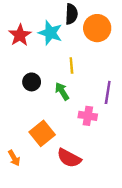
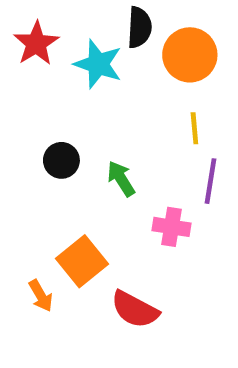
red star: (20, 35) -> (36, 43), moved
yellow line: (71, 66) -> (194, 128), moved
orange arrow: (14, 158) -> (41, 296), moved

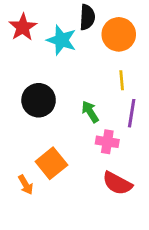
black circle: (61, 160) -> (39, 100), size x1.5
green arrow: (121, 179) -> (90, 112), moved
red semicircle: (135, 309) -> (117, 183), moved

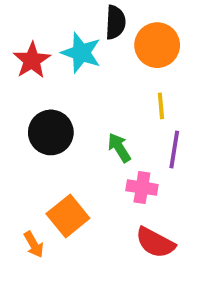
red star: (23, 27) -> (32, 60), moved

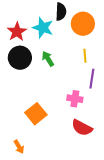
black circle: (51, 132) -> (20, 58), moved
green arrow: (119, 148) -> (48, 59), moved
orange arrow: (34, 244) -> (19, 147), moved

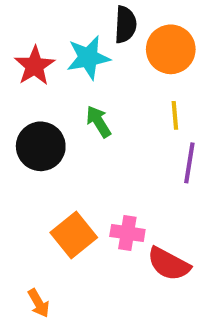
cyan star: (43, 28) -> (88, 58), turned -30
black circle: (20, 58) -> (41, 146), moved
pink cross: (75, 99) -> (127, 233), moved

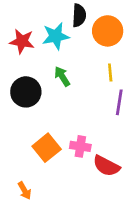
red star: (35, 66) -> (22, 41), turned -30

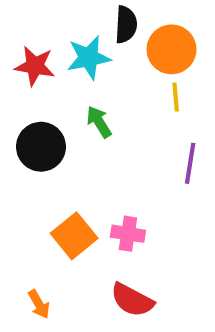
yellow line: (110, 72) -> (176, 97), moved
red semicircle: (106, 166) -> (132, 300), moved

